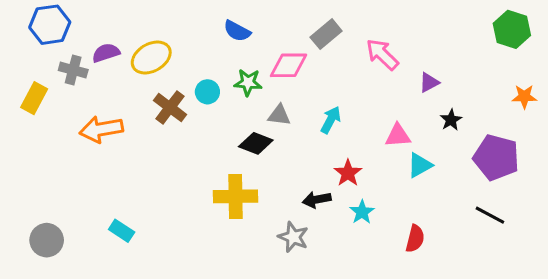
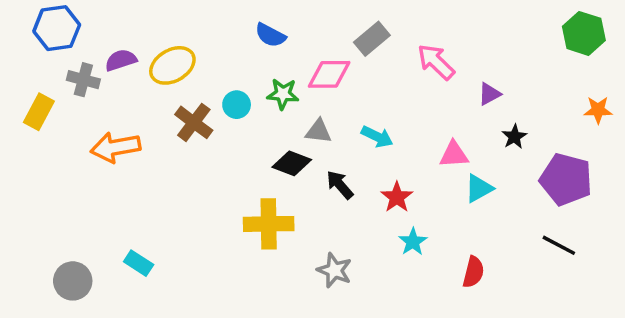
cyan arrow: (331, 120) -> (377, 137), turned 88
black arrow: (317, 200) -> (340, 185), moved, turned 60
gray circle: (47, 240) -> (73, 281), moved

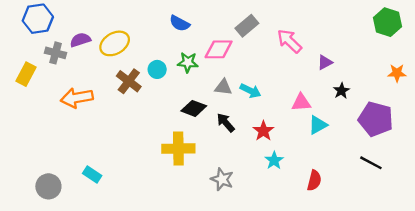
gray triangle: (318, 131) -> (223, 87), moved

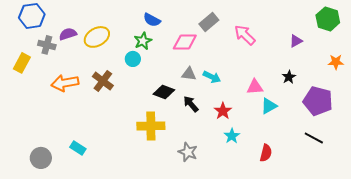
green star: (188, 62) -> (143, 41), moved, turned -30
purple triangle: (325, 62) -> (296, 41), moved
brown cross: (129, 81) -> (103, 81), moved

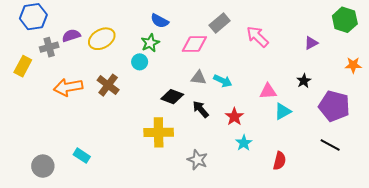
gray cross: (47, 45) -> (49, 47), turned -30

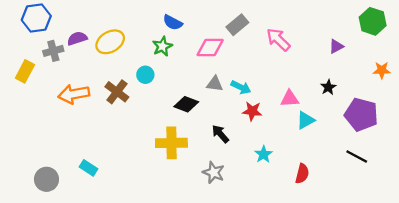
cyan circle: (140, 62) -> (145, 75), moved
black arrow: (201, 109) -> (220, 134), moved
red star: (234, 117) -> (252, 111), moved, turned -30

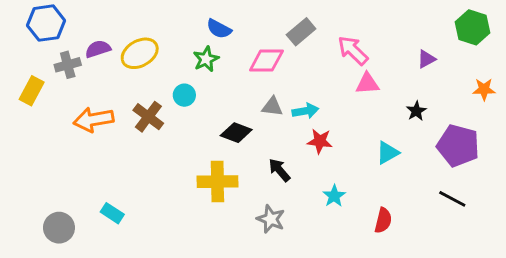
cyan arrow: (241, 87) -> (305, 111), turned -36
pink triangle: (290, 99) -> (367, 84), moved

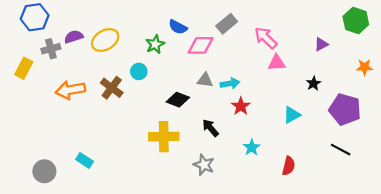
blue semicircle: (219, 29) -> (178, 27), moved
red star: (320, 141) -> (241, 106), turned 30

